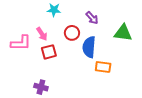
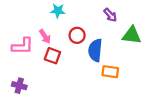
purple arrow: (92, 18) -> (110, 15), moved
red square: (49, 52) -> (52, 56), turned 35
purple cross: (41, 87) -> (19, 86), moved

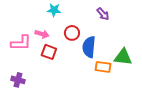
green triangle: (132, 35) -> (123, 57), moved
pink arrow: (45, 36) -> (42, 34), turned -40

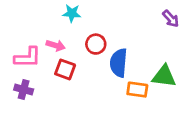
purple arrow: (103, 14) -> (171, 19), moved
purple cross: (18, 80) -> (24, 90), moved

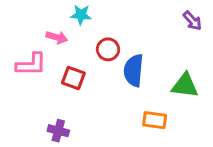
pink arrow: (56, 45) -> (57, 37), moved
purple cross: (24, 90) -> (58, 131), moved
orange rectangle: (137, 90) -> (155, 120), moved

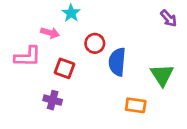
cyan star: (81, 15) -> (71, 13), turned 30
green triangle: (185, 86) -> (162, 75), turned 50
purple cross: (58, 131) -> (53, 100), moved

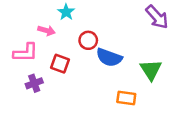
purple arrow: (169, 18) -> (157, 17), size x1.5
blue semicircle: (117, 62) -> (109, 58), turned -75
purple cross: (53, 100) -> (34, 83), moved, turned -35

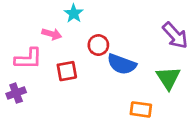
purple arrow: (157, 17) -> (175, 35), moved
red square: (60, 64) -> (67, 71), turned -30
purple cross: (34, 83) -> (16, 93), moved

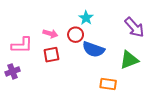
cyan star: (74, 13) -> (86, 18), moved
pink arrow: (52, 34) -> (50, 34), moved
green triangle: (168, 78) -> (129, 60), turned 42

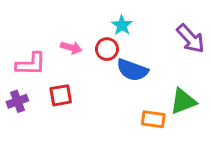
red square: (51, 55) -> (61, 95), moved
green triangle: (129, 60) -> (183, 101), moved

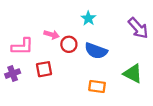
red circle: (107, 49) -> (69, 44), moved
green triangle: (183, 101) -> (133, 74), turned 48
orange rectangle: (153, 119) -> (97, 87), moved

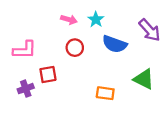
pink arrow: (52, 35) -> (69, 20), moved
blue semicircle: (96, 51) -> (115, 44), moved
purple cross: (13, 74) -> (26, 89), moved

